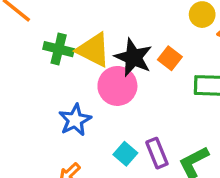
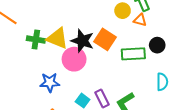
orange square: (170, 58) -> (105, 39), size x1.5
blue star: (75, 120) -> (50, 82), turned 30

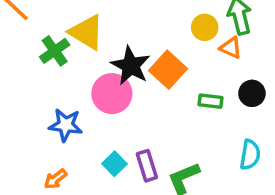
yellow triangle: (57, 38) -> (86, 32), moved
green cross: (36, 40) -> (55, 51), turned 36
green rectangle: (133, 54) -> (211, 101), size x0.6

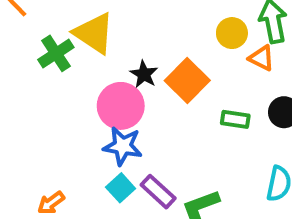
black star: (131, 66) -> (144, 74), size x0.6
blue star: (66, 125) -> (123, 146), moved
purple rectangle: (147, 166) -> (158, 192), turned -32

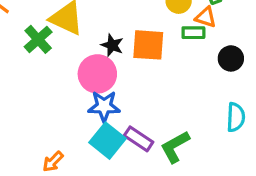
orange square: (187, 81) -> (148, 45), turned -32
green rectangle: (235, 119) -> (193, 33), moved
cyan square: (121, 188) -> (108, 141), size x1.5

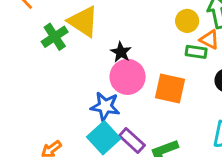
orange square: (148, 45) -> (170, 88), moved
pink circle: (97, 74) -> (128, 77), moved

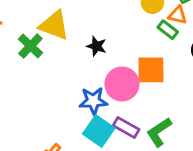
green rectangle: (196, 52) -> (168, 30), turned 42
pink circle: (128, 77) -> (122, 84), moved

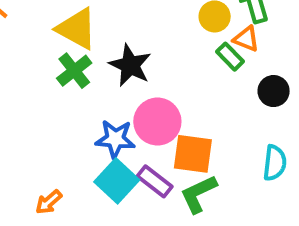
green cross: (30, 46) -> (74, 71), moved
black star: (97, 46) -> (130, 65), size x1.5
orange square: (151, 70) -> (193, 154), moved

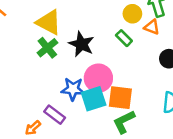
green rectangle: (230, 57) -> (124, 38), moved
cyan square: (117, 181) -> (94, 99), moved, turned 30
purple rectangle: (155, 181) -> (55, 115), moved

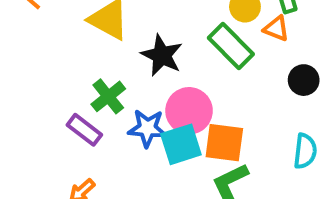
green rectangle: (124, 38) -> (231, 46), size x1.6
green cross: (47, 48) -> (108, 96), moved
purple rectangle: (55, 115) -> (84, 130), moved

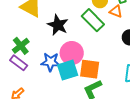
green cross: (108, 96) -> (21, 46), moved

